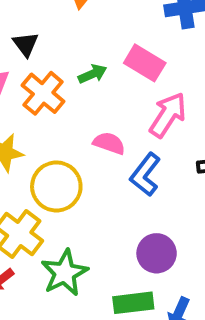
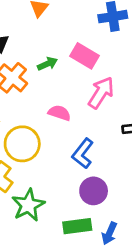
blue L-shape: (145, 175) -> (83, 153), moved

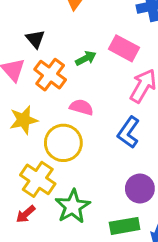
pink semicircle: (59, 113) -> (81, 107), moved
blue L-shape: (83, 153) -> (128, 132), moved

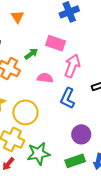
pink semicircle: (81, 107) -> (45, 78), moved
green star: (73, 206) -> (39, 154), turned 30

